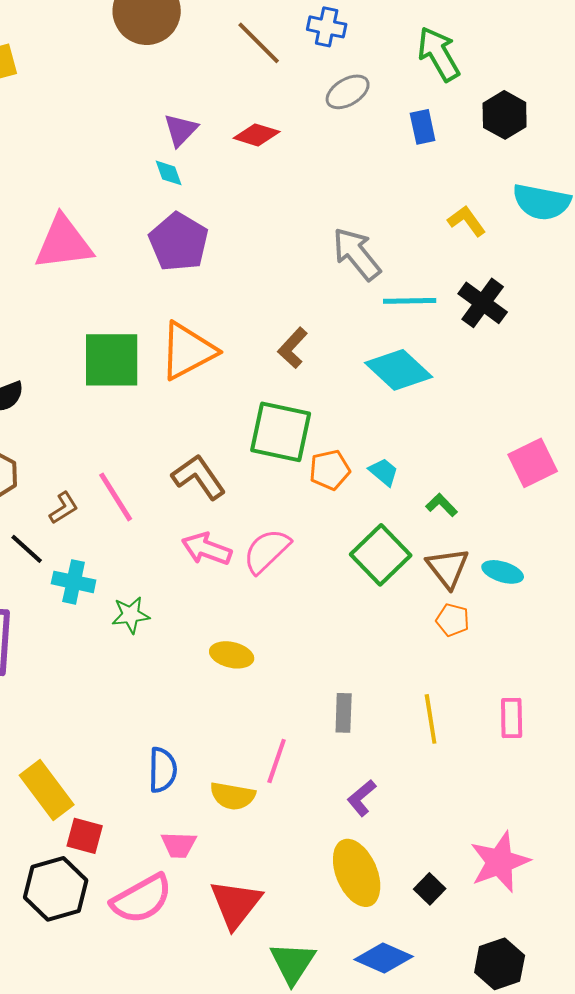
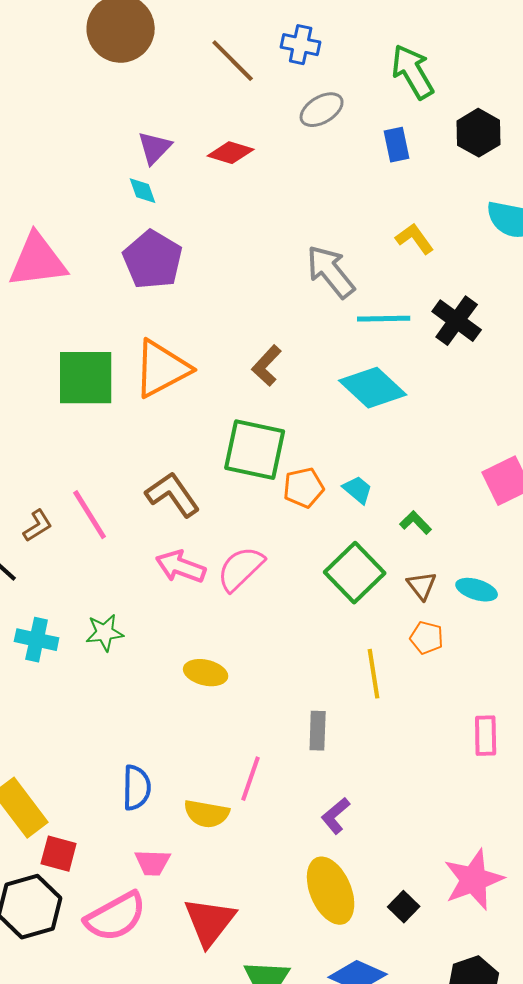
yellow L-shape: (467, 221) -> (415, 239), moved
brown triangle: (448, 568) -> (422, 586), size x0.7
cyan cross: (74, 582) -> (37, 640), moved
yellow line: (431, 719) -> (374, 674), moved

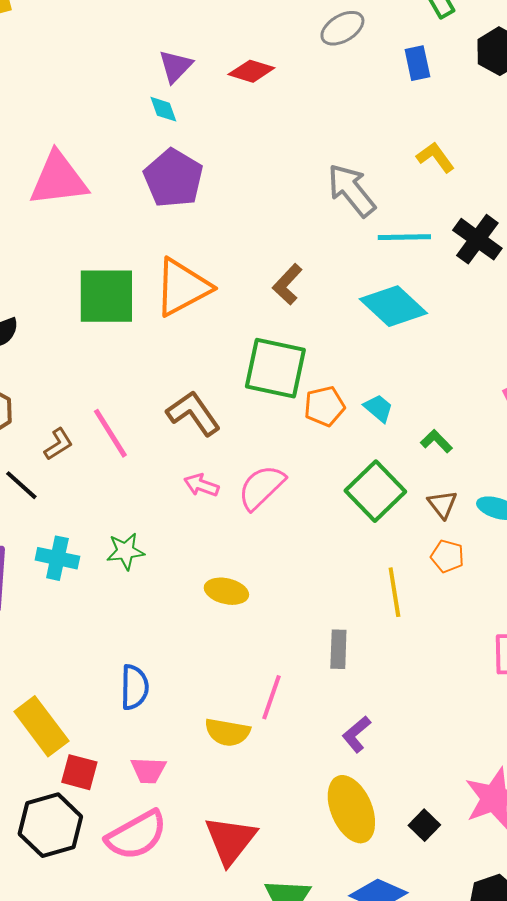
pink arrow: (181, 567) -> (201, 485), size x0.7
blue semicircle: (137, 788) -> (134, 687), moved
pink trapezoid: (153, 863) -> (148, 770), moved

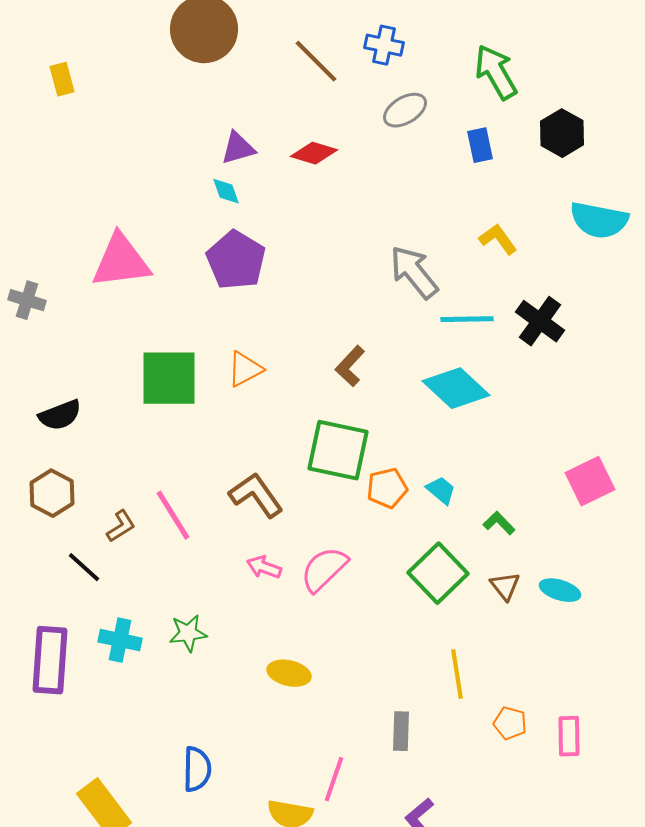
purple triangle: (175, 66) -> (238, 148), turned 30
orange triangle: (182, 287) -> (245, 369), size x0.6
orange pentagon: (447, 556) -> (510, 723), moved

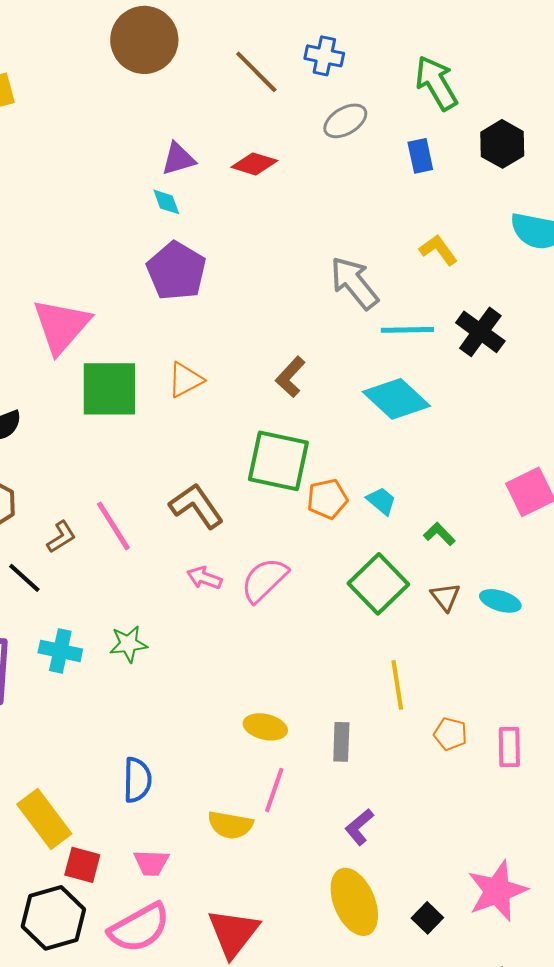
pink triangle: (121, 261) -> (61, 326), moved, turned -42
yellow ellipse: (289, 673) -> (265, 727), moved

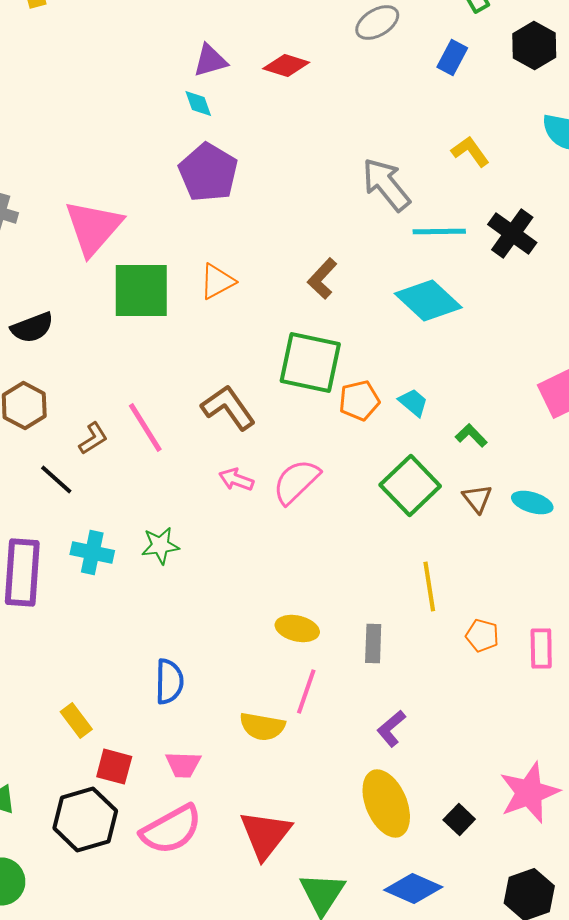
blue rectangle: (420, 156) -> (452, 58), turned 40
yellow rectangle: (44, 819) -> (76, 720), size x0.6

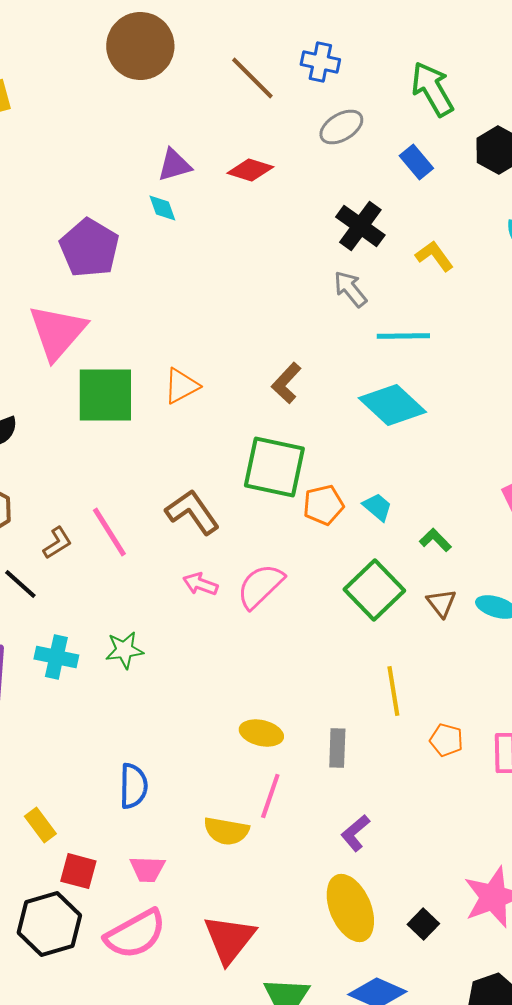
blue rectangle: (452, 58) -> (416, 162), turned -68
purple pentagon: (208, 172) -> (89, 248), moved
gray arrow: (386, 184) -> (350, 289), size x0.7
black cross: (512, 234) -> (360, 226), moved

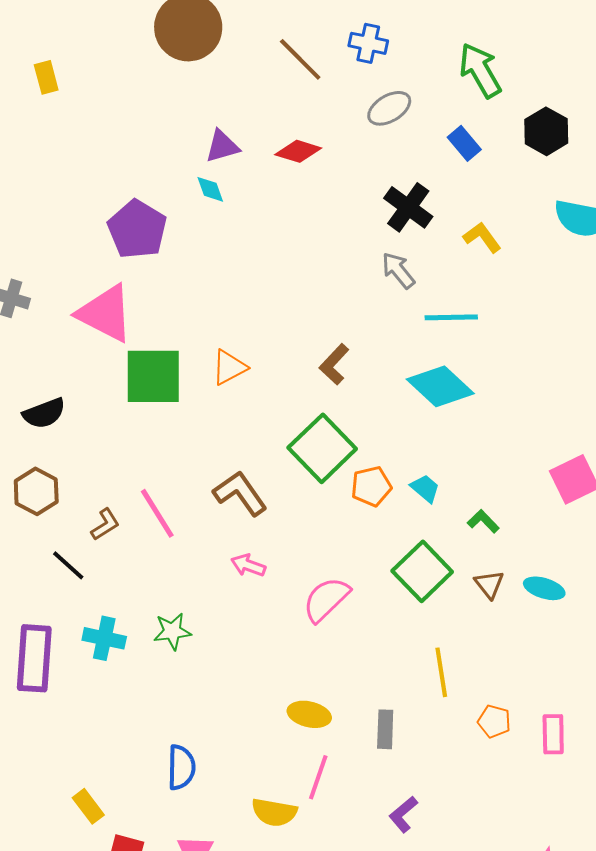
pink triangle: (57, 332) -> (105, 313), turned -44
green square: (274, 467) -> (322, 448), turned 34
pink semicircle: (260, 586) -> (326, 599), moved

